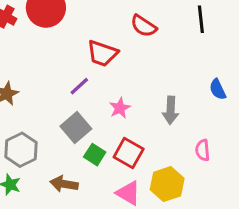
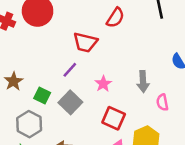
red semicircle: (144, 26) -> (115, 18), turned -85
pink semicircle: (203, 150) -> (162, 102), moved
green square: (95, 155) -> (42, 95), moved

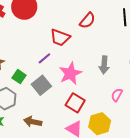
gray arrow: (143, 82) -> (104, 65), moved
pink star: (103, 84) -> (70, 73), size x1.6
pink semicircle: (162, 102) -> (117, 95), turned 32

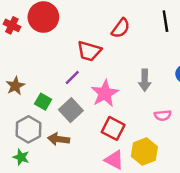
pink semicircle: (117, 95) -> (163, 115), turned -120
brown arrow: (33, 122) -> (59, 139), moved

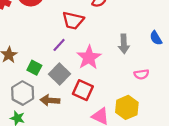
red square: (113, 128) -> (83, 90), moved

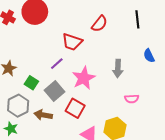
blue semicircle: (156, 38) -> (149, 56), moved

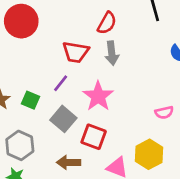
gray arrow: (118, 68) -> (112, 53), moved
green square: (31, 83) -> (31, 100), moved
brown arrow: (43, 115) -> (69, 162), moved

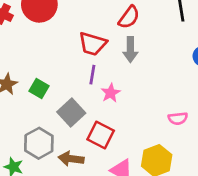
purple line: (61, 83) -> (92, 75), moved, turned -36
pink star: (98, 96) -> (111, 93), size x0.6
gray hexagon: (20, 145) -> (39, 143), moved

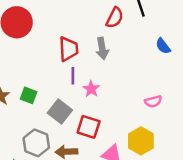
red semicircle: (129, 17) -> (115, 18), moved
red trapezoid: (93, 44) -> (68, 49), turned -100

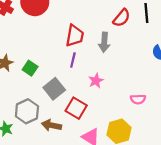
pink star: (91, 89) -> (96, 81), moved

